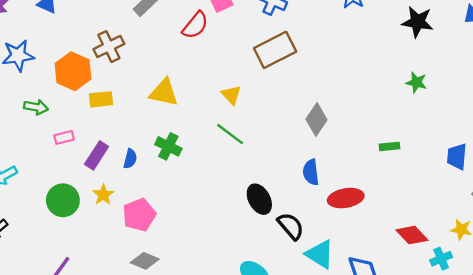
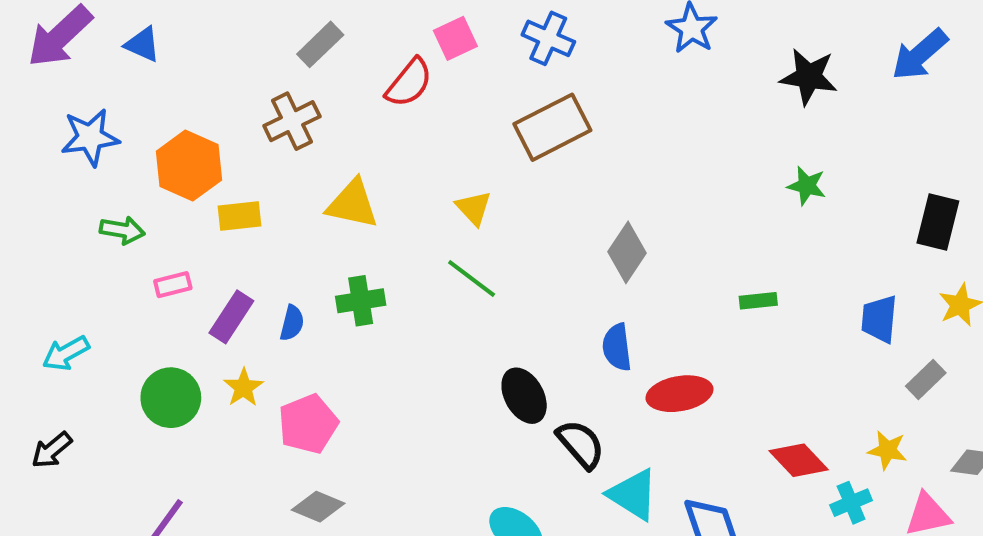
brown cross: (109, 47) -> (292, 121), moved
green cross: (168, 146) -> (361, 301), turned -35

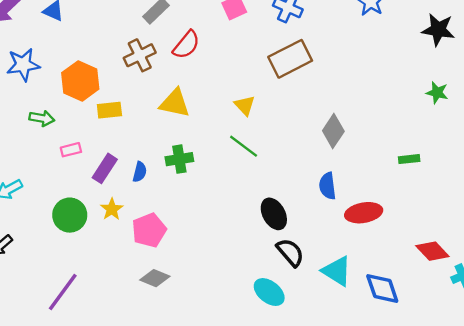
red semicircle: (409, 83) -> (186, 45), moved
black semicircle: (581, 444) -> (290, 252), moved

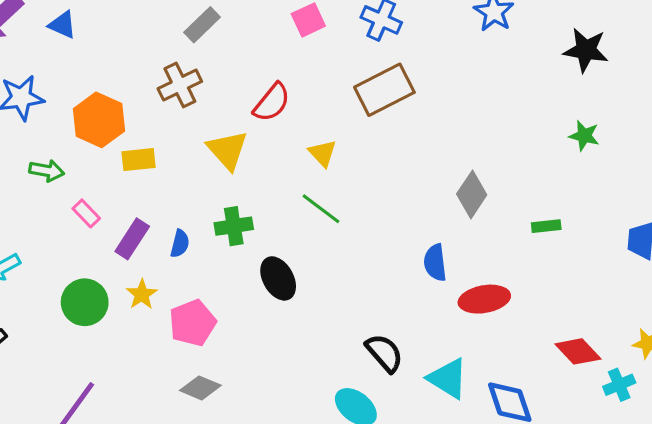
red semicircle: (186, 45) -> (272, 102), moved
yellow triangle: (175, 103) -> (227, 150), turned 36
gray diamond: (333, 131) -> (472, 194), moved
pink rectangle: (71, 150) -> (86, 213), turned 60
black ellipse: (274, 214) -> (278, 278), moved

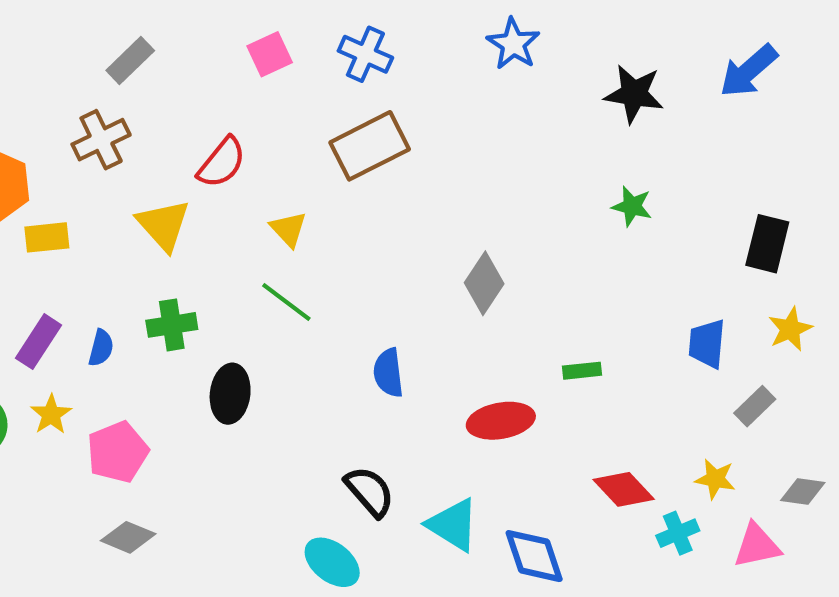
green rectangle: (546, 226) -> (582, 371), moved
blue semicircle: (435, 263) -> (388, 373), moved
black ellipse: (278, 278) -> (230, 394), turned 36

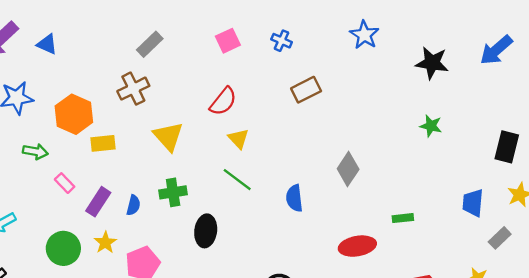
blue cross: (365, 54) -> (282, 41), size x0.7
brown rectangle: (370, 146) -> (306, 90), moved, size x0.7
red semicircle: (222, 163) -> (223, 101), moved
blue semicircle: (388, 373) -> (294, 198), moved

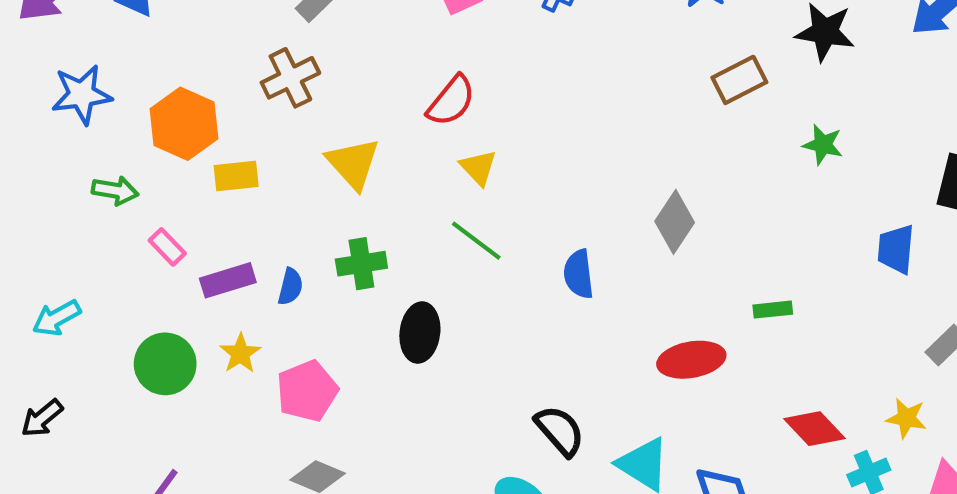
brown rectangle: (306, 90) -> (739, 80), moved
purple rectangle: (98, 202) -> (228, 280), turned 40
blue trapezoid: (473, 203) -> (896, 249), moved

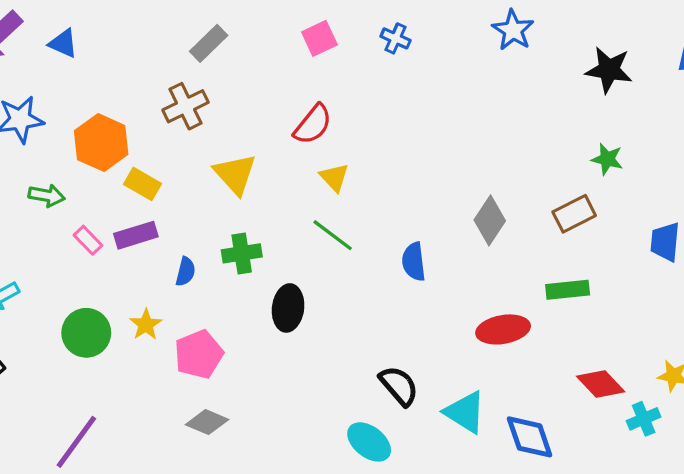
brown rectangle: (739, 80) -> (574, 214), moved
yellow rectangle: (236, 176) -> (142, 184), turned 36
purple rectangle: (228, 280) -> (136, 235), moved
green rectangle: (773, 310) -> (568, 290), size x1.4

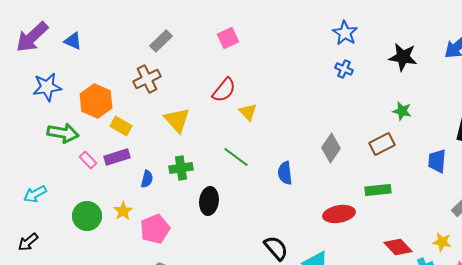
blue cross: (396, 38) -> (344, 69), moved
yellow triangle: (334, 177) -> (248, 112), moved
green arrow: (47, 196) -> (63, 133), size x1.4

